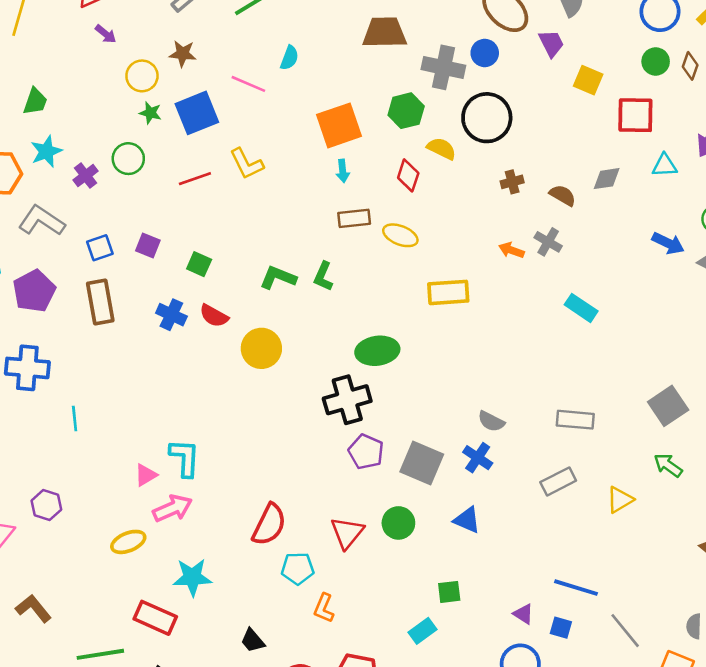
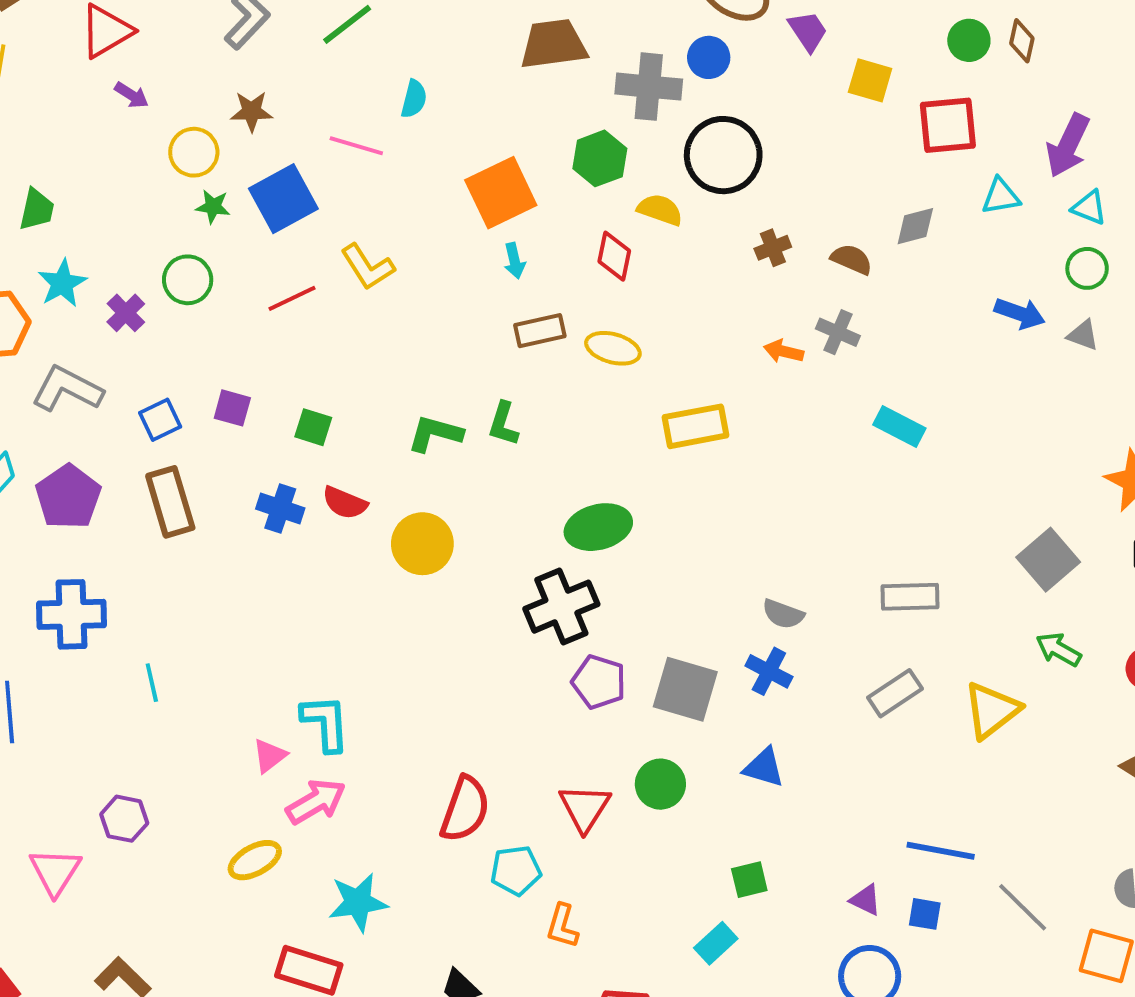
yellow triangle: (620, 500) -> (992, 710), size x1.4

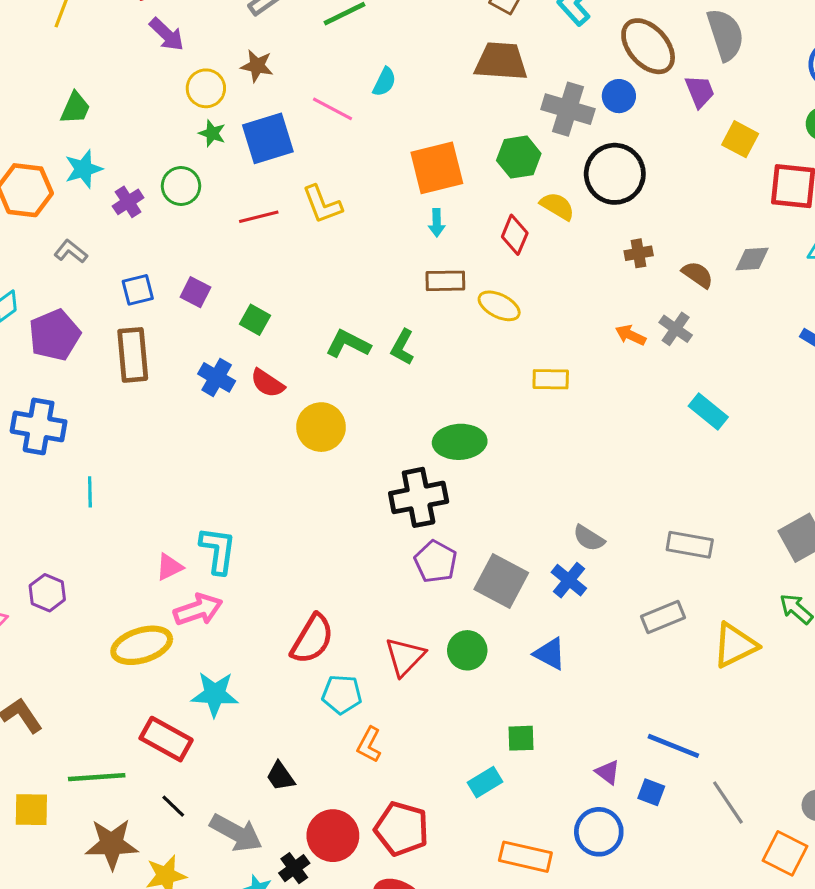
purple arrow: (131, 95) -> (167, 34), size x1.4
gray L-shape: (67, 389) -> (71, 252), size x0.6
yellow rectangle: (695, 426) -> (551, 379), size x0.7
yellow ellipse: (255, 860) -> (142, 645), size x1.4

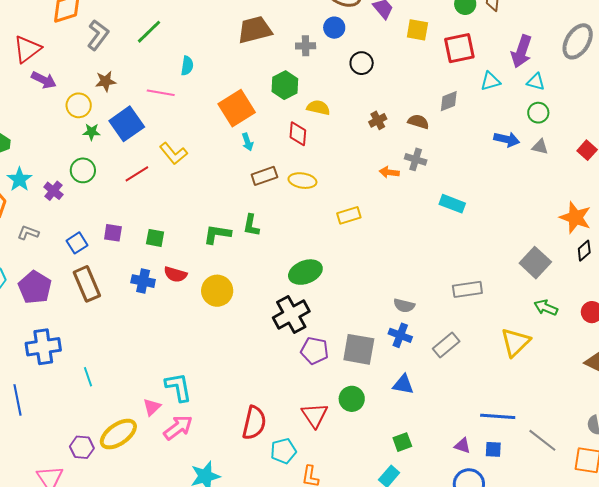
gray cross: (568, 109) -> (306, 46), size x0.6
black circle: (615, 174) -> (362, 63), moved, size x0.6
gray rectangle: (663, 617) -> (446, 345), moved
yellow ellipse: (142, 645) -> (118, 434), moved

